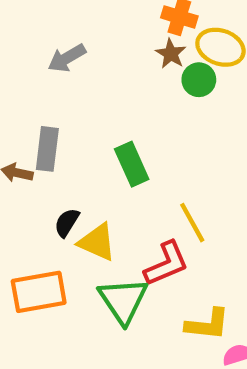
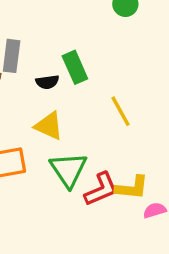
black semicircle: (67, 223) -> (47, 82), moved, turned -130
red L-shape: (166, 264) -> (101, 189), moved

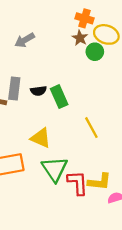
black semicircle: (47, 82) -> (38, 91), moved
red L-shape: (101, 189) -> (78, 183), turned -70

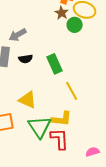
gray arrow: (25, 40) -> (18, 35), moved
green rectangle: (59, 97) -> (55, 64), moved
yellow L-shape: (99, 182) -> (62, 119), moved

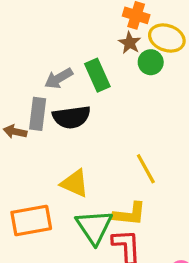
black semicircle: (26, 59) -> (72, 117), size x1.6
green rectangle: (55, 64) -> (97, 75), moved

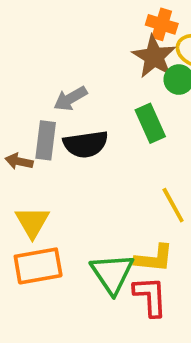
brown star: (130, 43) -> (154, 57), size x1.6
green rectangle: (97, 75) -> (150, 123), moved
yellow triangle: (75, 183) -> (32, 222), moved, turned 36

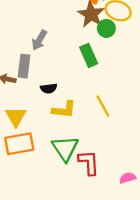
gray arrow: (70, 99) -> (39, 40), turned -30
black semicircle: (86, 144) -> (49, 88), moved, size x0.6
yellow L-shape: (154, 258) -> (64, 110), moved

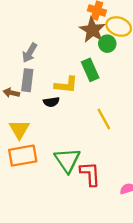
gray arrow: (39, 40) -> (30, 53), moved
yellow L-shape: (64, 110) -> (66, 85), moved

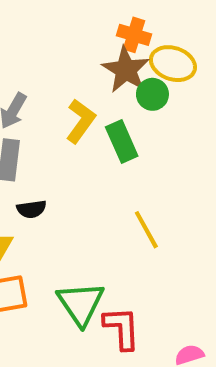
yellow L-shape: (66, 85) -> (81, 121), moved, turned -60
black semicircle: (51, 102) -> (31, 209), moved

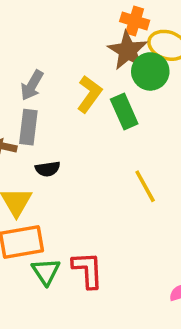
green circle: (152, 94) -> (150, 71), size x1.4
green triangle: (81, 304) -> (46, 272), moved, size x0.7
red L-shape: (122, 328) -> (88, 270), moved

